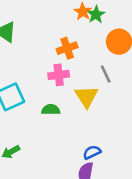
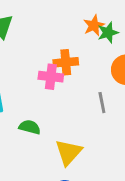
pink cross: (59, 75) -> (51, 77), moved
yellow triangle: (86, 96) -> (69, 152), moved

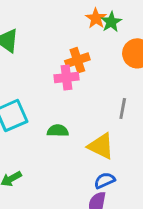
gray line: (102, 103) -> (123, 109), moved, turned 35
yellow triangle: (69, 152) -> (101, 146), turned -32

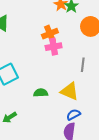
pink cross: (66, 77) -> (54, 47), moved
green semicircle: (58, 131) -> (41, 93), moved

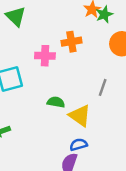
pink cross: (54, 47) -> (45, 56), moved
green semicircle: (41, 93) -> (56, 102), moved

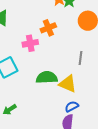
green semicircle: (56, 102) -> (47, 77), size x1.5

